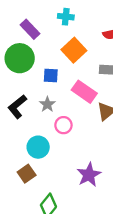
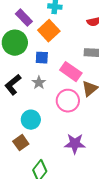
orange square: (74, 50) -> (49, 31), moved
pink circle: (63, 125) -> (68, 101), moved, size x1.5
purple star: (89, 175) -> (75, 144), turned 30

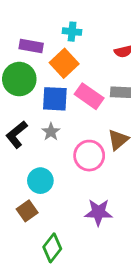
purple rectangle: (24, 18) -> (31, 46), turned -36
blue square: (42, 58) -> (55, 99), size x1.5
pink rectangle: (71, 72) -> (89, 96), moved

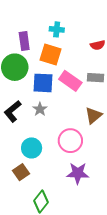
purple rectangle: (31, 46) -> (24, 41), turned 72
orange square: (64, 63) -> (50, 55), turned -30
pink circle: (89, 156) -> (70, 141), moved

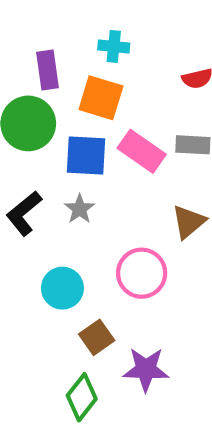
brown square: (21, 172) -> (97, 337), moved
purple star: (78, 173) -> (146, 369), moved

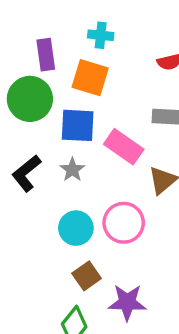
pink rectangle: (142, 151) -> (124, 147), moved
cyan circle: (62, 288) -> (76, 228), moved

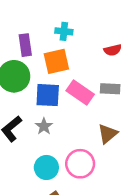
orange square: (90, 78) -> (56, 61), turned -30
pink rectangle: (124, 147) -> (80, 93), moved

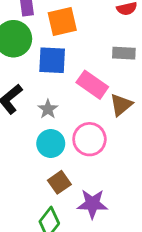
pink rectangle: (80, 93) -> (92, 85), moved
gray star: (44, 126) -> (48, 109), moved

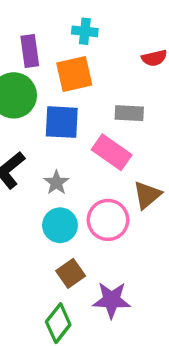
gray rectangle: (124, 53) -> (129, 113), moved
brown triangle: (121, 105) -> (147, 195), moved

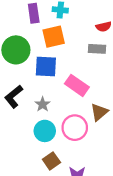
purple rectangle: (30, 51) -> (34, 13), moved
gray rectangle: (129, 113) -> (97, 49), moved

